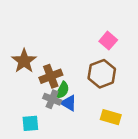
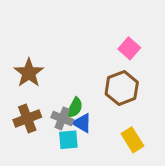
brown cross: (51, 76) -> (27, 118), moved
yellow rectangle: (111, 117) -> (132, 140), turned 42
cyan square: (30, 123) -> (68, 140), moved

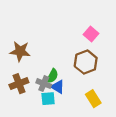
brown star: (29, 73) -> (20, 51), turned -30

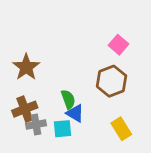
brown star: (20, 51) -> (26, 67), turned 30
green semicircle: (52, 76) -> (68, 99), turned -48
gray cross: (44, 84) -> (36, 124), moved, turned -32

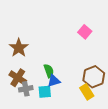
brown hexagon: (112, 81) -> (94, 77), moved
brown cross: (25, 109) -> (18, 78), turned -36
blue triangle: (75, 113) -> (54, 81), turned -48

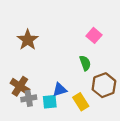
brown star: (19, 48) -> (28, 40), moved
green semicircle: (49, 71) -> (85, 63), moved
yellow rectangle: (87, 92) -> (81, 102), moved

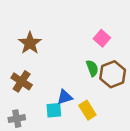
brown hexagon: (104, 85) -> (113, 74), moved
brown cross: (20, 86) -> (22, 81), moved
gray cross: (29, 98) -> (17, 119), moved

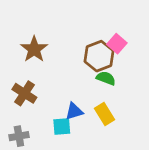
green semicircle: (92, 68) -> (106, 78), turned -49
brown hexagon: (113, 74) -> (99, 56), moved
yellow rectangle: (87, 110) -> (105, 114), moved

